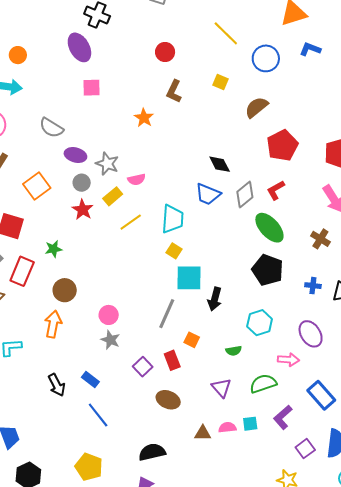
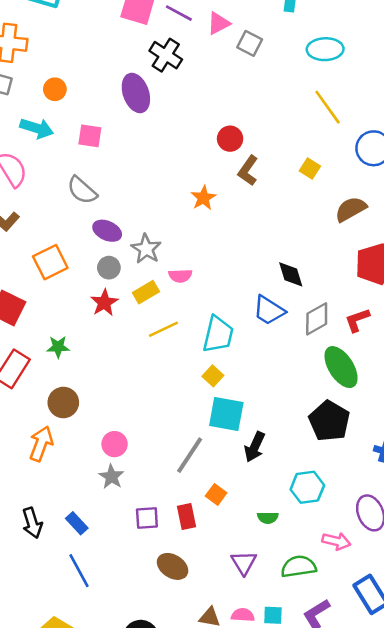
red circle: (165, 52) -> (230, 139), moved
pink square: (91, 88) -> (90, 136), moved
purple square: (143, 367) -> (147, 518), turned 30

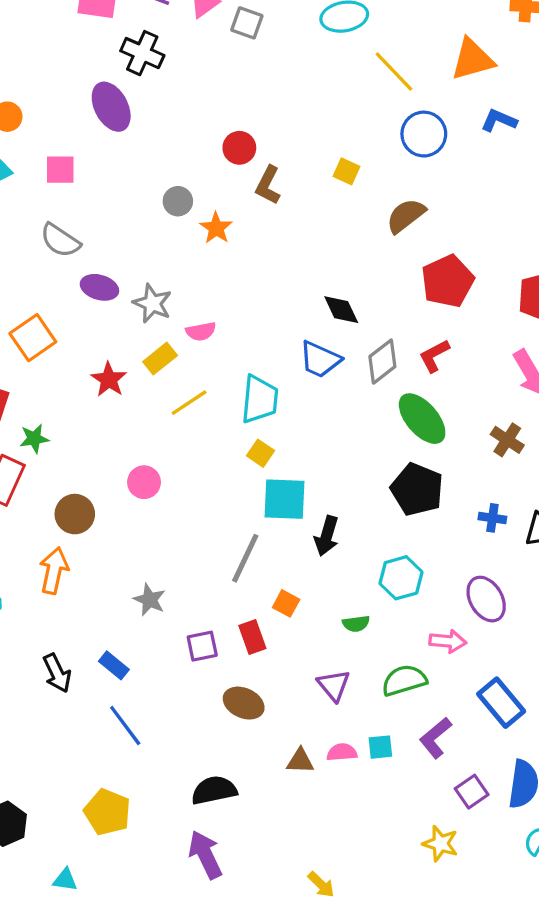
yellow line: (328, 107) -> (394, 71), moved
gray circle: (109, 268) -> (178, 201), moved
green star: (58, 347) -> (34, 439), moved
pink circle: (115, 444) -> (144, 482), moved

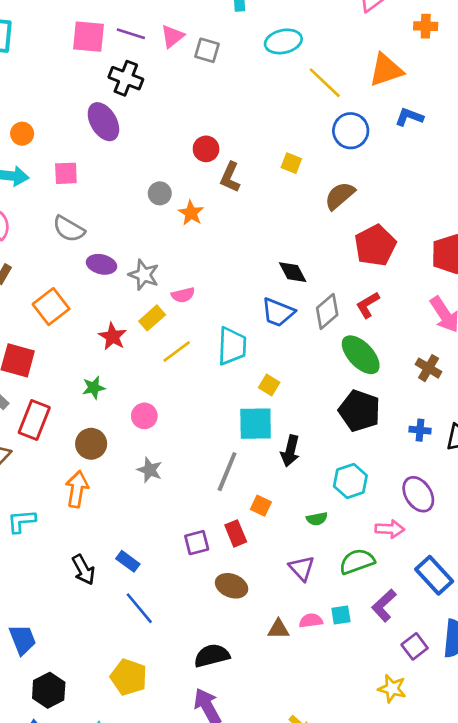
green star: (34, 439) -> (94, 388), moved
yellow square: (260, 453) -> (269, 385), moved
gray star: (150, 600) -> (150, 470), moved

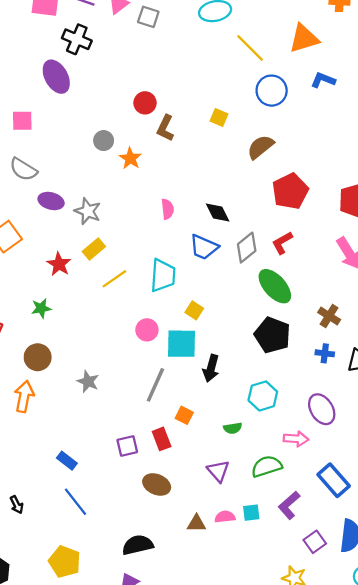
pink semicircle: (183, 295) -> (167, 209), moved, turned -84
brown cross: (429, 368) -> (329, 316), moved
pink circle: (144, 416) -> (147, 330), moved
black arrow: (83, 570) -> (17, 505), moved, size x0.7

